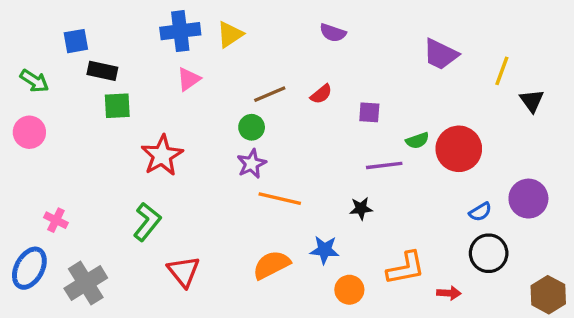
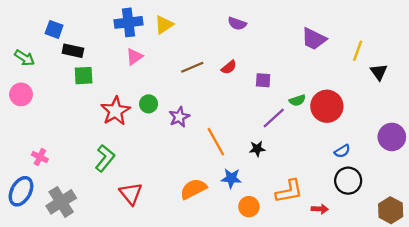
blue square: (76, 41) -> (54, 29), turned 30
green circle: (252, 127) -> (149, 104), moved
purple line: (384, 165) -> (274, 118), turned -35
orange line: (280, 199) -> (216, 142), moved, turned 48
purple circle: (528, 199) -> (392, 137), moved

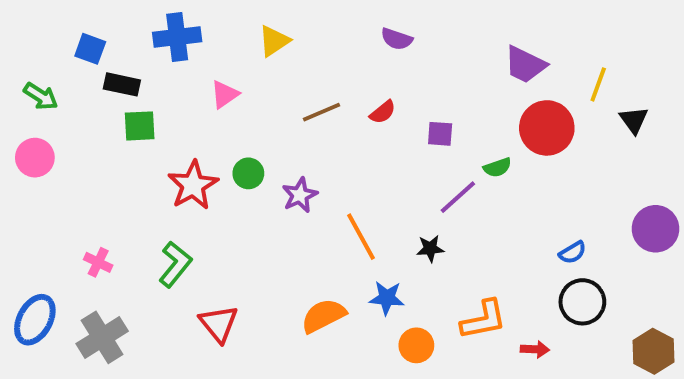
blue cross: (128, 22) -> (177, 37), moved
red circle: (327, 106) -> (547, 128), moved
pink cross: (40, 157) -> (98, 262), moved

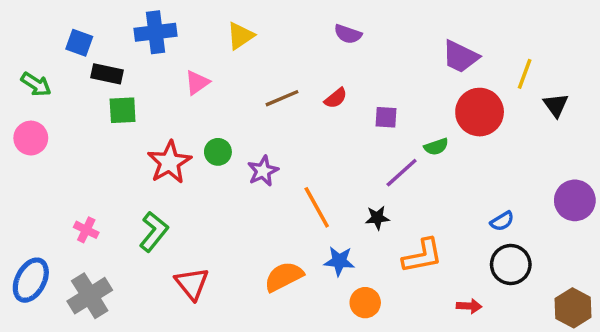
orange L-shape: (484, 320) -> (422, 256), moved

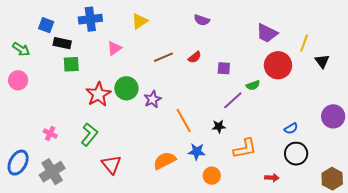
green circle: (218, 152) -> (126, 88), size x1.5

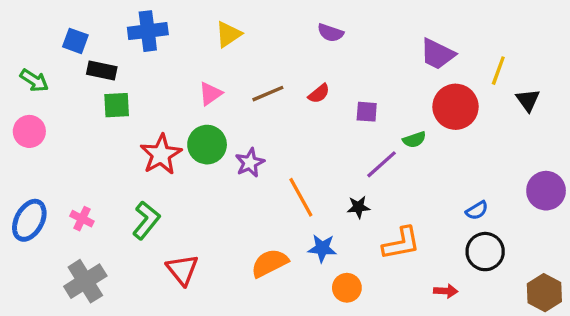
pink triangle: (114, 48) -> (210, 94), moved
blue ellipse: (18, 163) -> (29, 220), moved

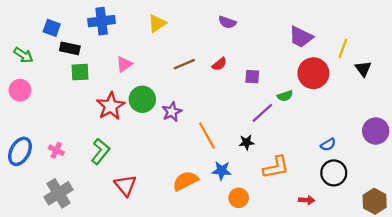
pink triangle: (210, 94) -> (124, 64), moved

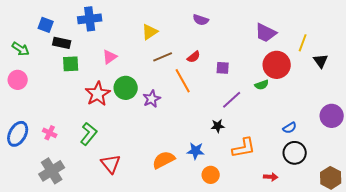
yellow triangle: (157, 23) -> (150, 32), moved
green semicircle: (285, 96) -> (262, 85), moved
orange line: (207, 136) -> (183, 81), moved

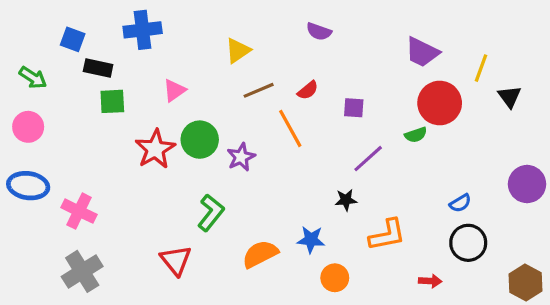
pink cross: (50, 133) -> (79, 211), size x1.5
blue ellipse: (18, 134) -> (28, 186), moved, turned 70
green L-shape: (89, 134) -> (211, 213), moved

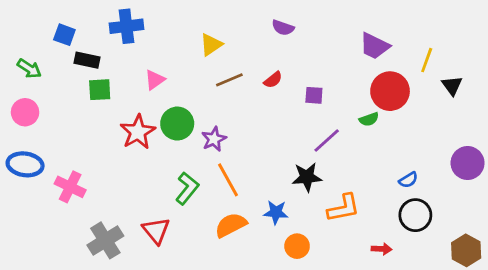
orange line: (290, 128) -> (228, 180), moved
black star: (346, 200) -> (307, 177), size x1.5
gray cross: (82, 271) -> (105, 240), moved

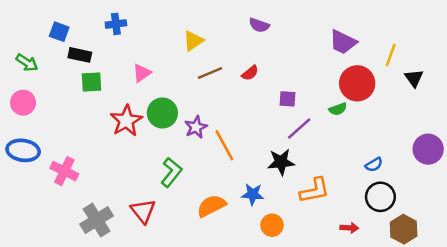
blue cross: (126, 26) -> (116, 24), size x0.7
purple square: (314, 95) -> (288, 99), moved
orange line: (228, 180) -> (224, 145), moved
brown hexagon: (466, 250) -> (404, 229), moved

